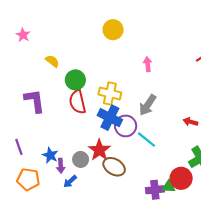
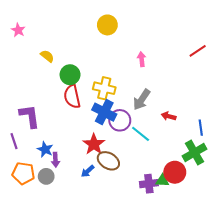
purple L-shape: (35, 101) -> (30, 116), moved
red arrow: (190, 122) -> (169, 116), moved
gray circle: (81, 159) -> (46, 176), moved
blue arrow: (70, 181) -> (88, 171), moved

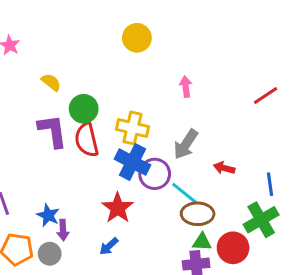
red line: (198, 51) -> (266, 95), moved
purple L-shape: (30, 116) -> (53, 131), moved
brown ellipse: (108, 161) -> (198, 214), moved, turned -30
green triangle: (162, 181) -> (202, 242), moved

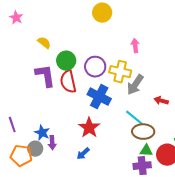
yellow cross: (132, 128) -> (120, 72), moved
purple circle: (155, 174) -> (95, 67), moved
gray circle: (50, 254) -> (35, 149), moved

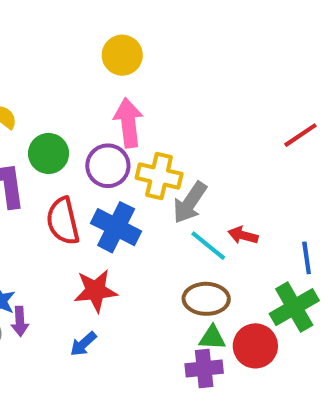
pink arrow: (135, 46) -> (128, 123), moved, size x1.6
red semicircle: (68, 82) -> (63, 221), moved
cyan line: (134, 118) -> (208, 246), moved
red star: (89, 128) -> (96, 291), turned 30

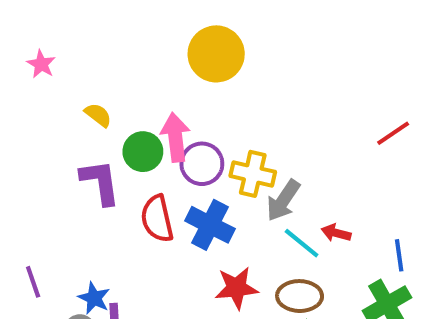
yellow circle: (122, 55) -> (216, 54), size x1.4
pink arrow: (128, 123) -> (175, 137), moved
red star: (96, 291) -> (236, 288), moved

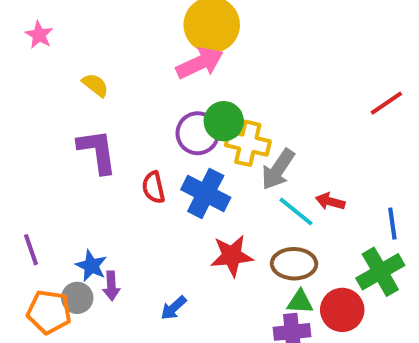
pink arrow: (175, 137) -> (200, 63), moved, turned 72
green circle: (143, 152) -> (224, 121), moved
red semicircle: (157, 219) -> (153, 187), size x0.7

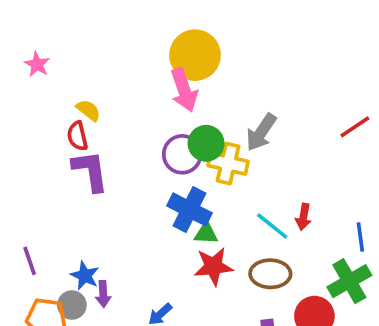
pink arrow: (200, 63) -> (184, 90), turned 96
gray arrow: (278, 169) -> (261, 132), moved
red semicircle: (153, 187) -> (77, 136), moved
red arrow: (330, 201) -> (303, 217), turned -95
green triangle: (300, 302) -> (206, 233), moved

